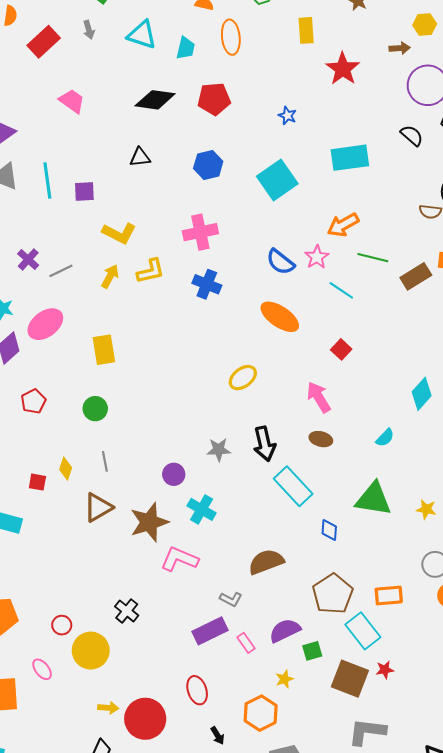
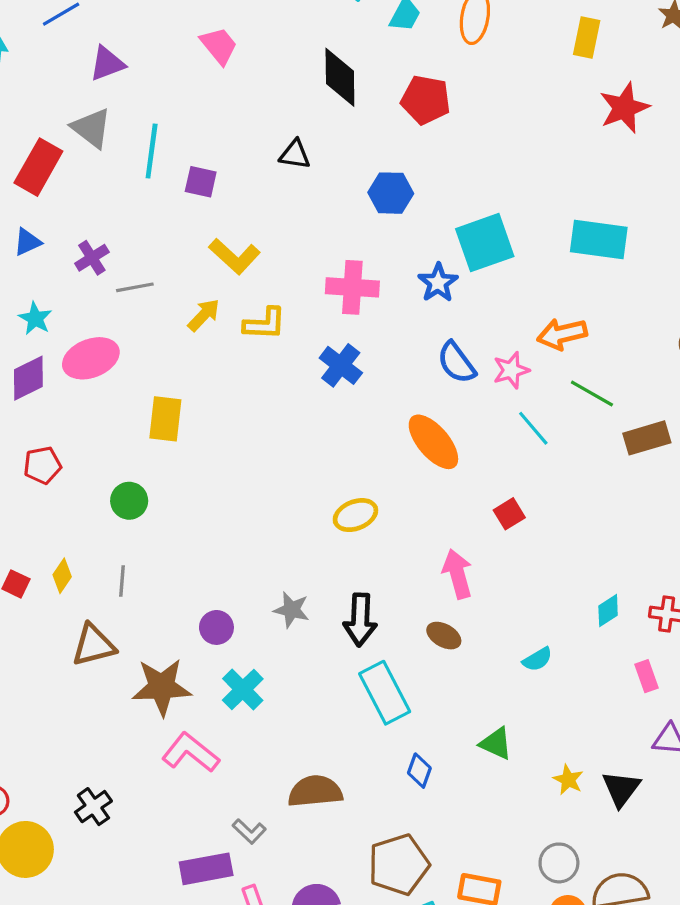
black diamond: (155, 100) -> (340, 77), turned 66
blue star: (287, 116) -> (438, 283), moved, size x1.4
cyan diamond: (422, 394) -> (608, 611), size x0.7
green triangle: (373, 499) -> (496, 744), size x0.6

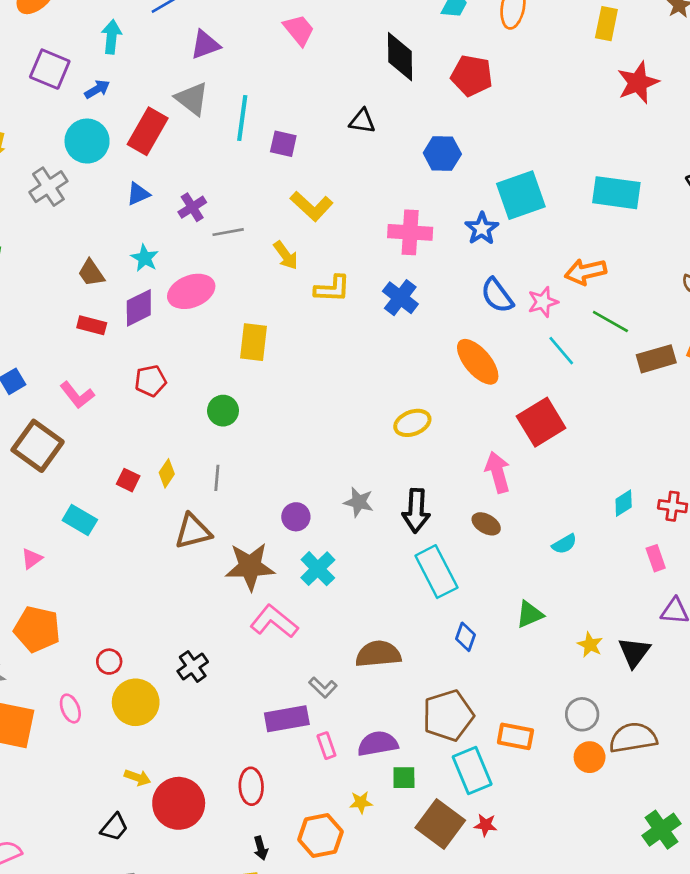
yellow arrow: (204, 315) -> (286, 255), turned 100
yellow L-shape: (265, 324) -> (332, 289), moved
red square: (509, 514) -> (541, 422), size x1.8
green triangle: (496, 744) -> (530, 614), turned -48

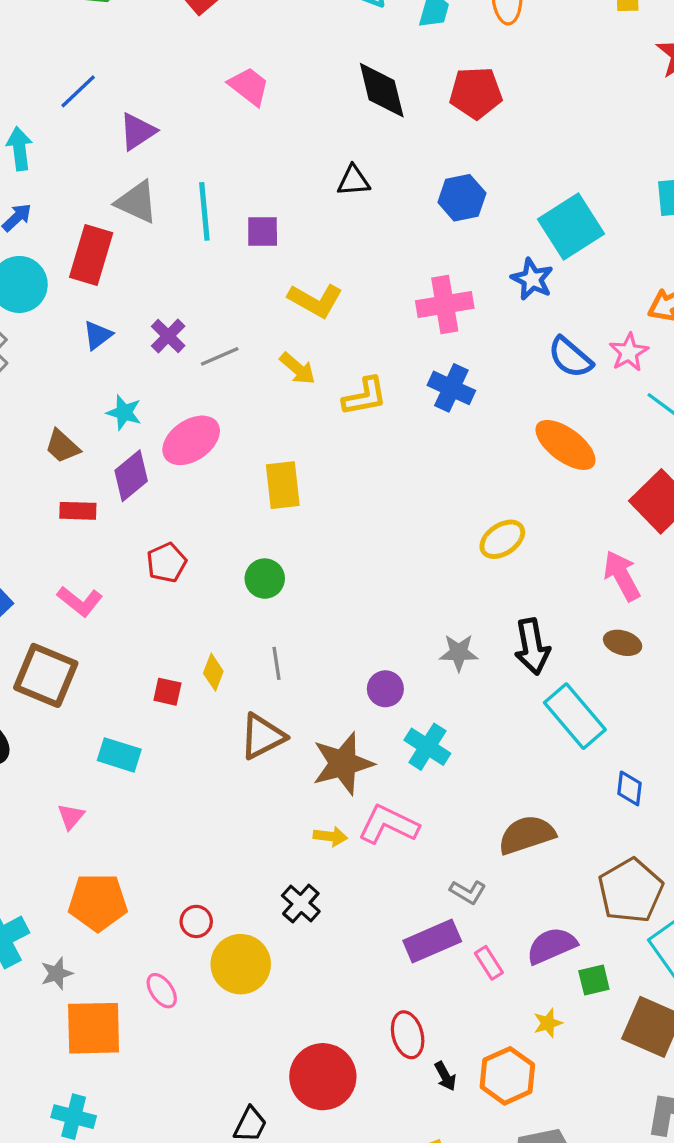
yellow arrow: (138, 778) -> (330, 836), moved
black arrow: (261, 848) -> (445, 1076), moved

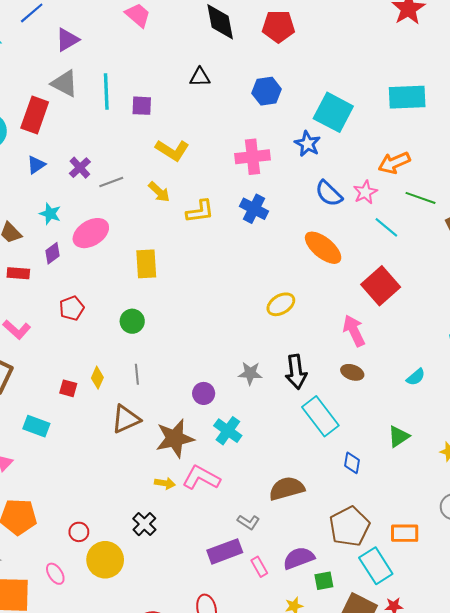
cyan square: (571, 227) -> (333, 112), turned -33
purple diamond: (131, 476) -> (53, 253), size x0.7

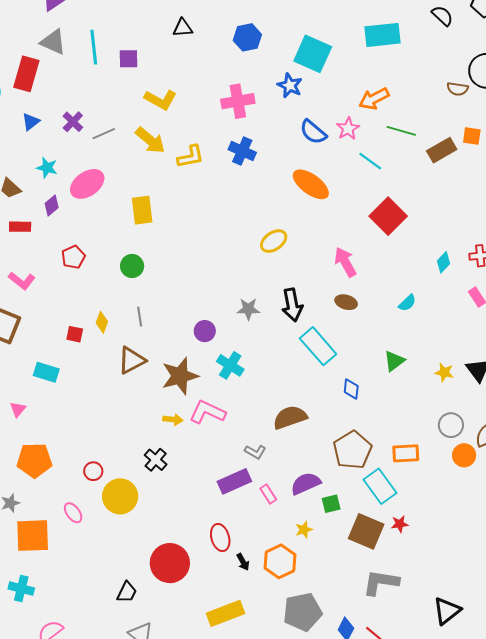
yellow arrow: (159, 192) -> (150, 140), size x1.4
red square: (381, 286) -> (388, 216), moved

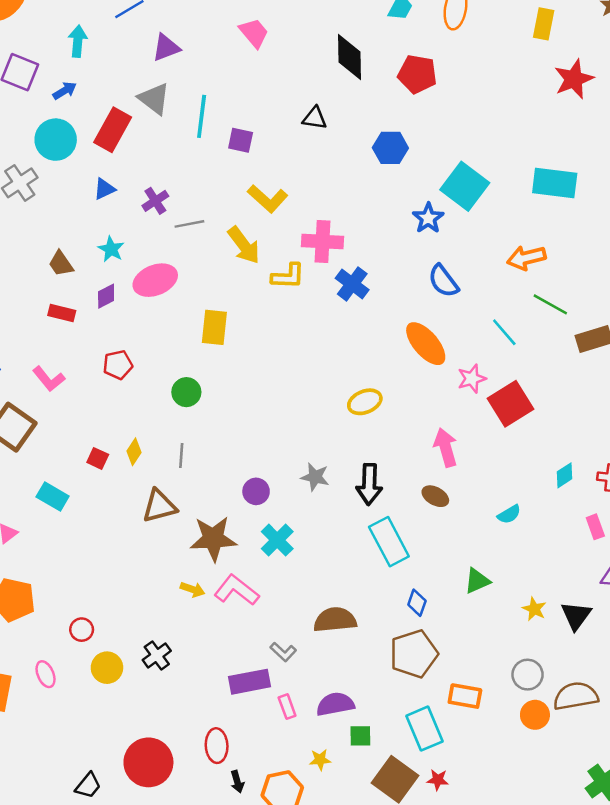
pink cross: (238, 101) -> (323, 241), moved
pink star: (348, 129) -> (472, 379), moved
brown pentagon: (352, 450) -> (414, 654), moved
black cross: (156, 460) -> (157, 655), moved
yellow circle: (120, 496) -> (107, 668), size x0.7

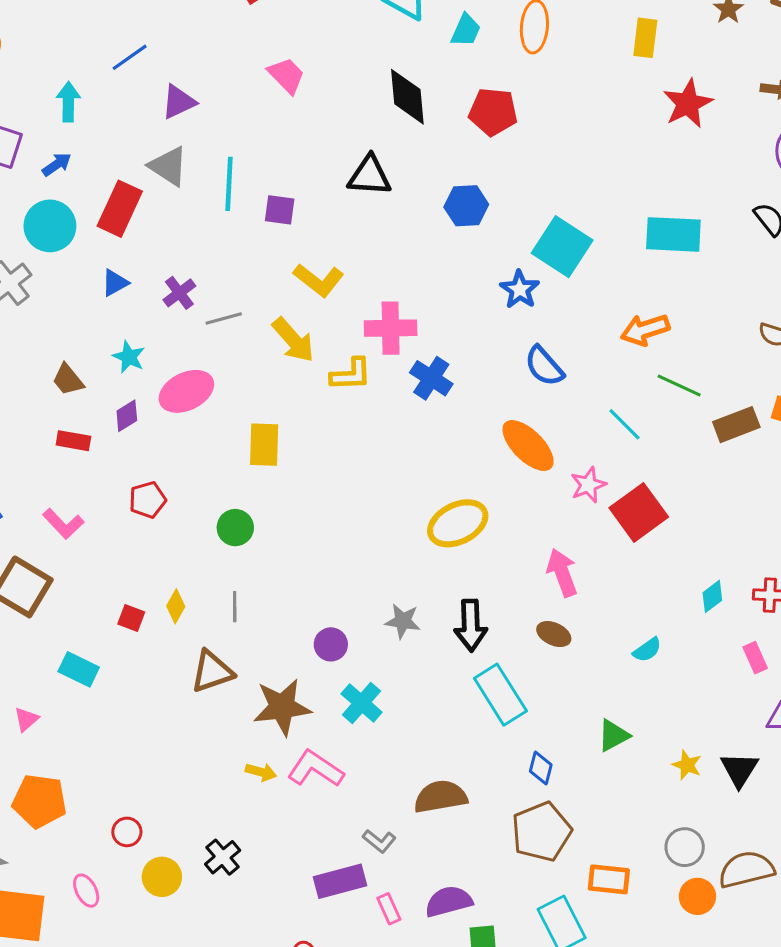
black triangle: (315, 118) -> (369, 176), size x1.4
yellow ellipse: (365, 402) -> (458, 523), size x1.4

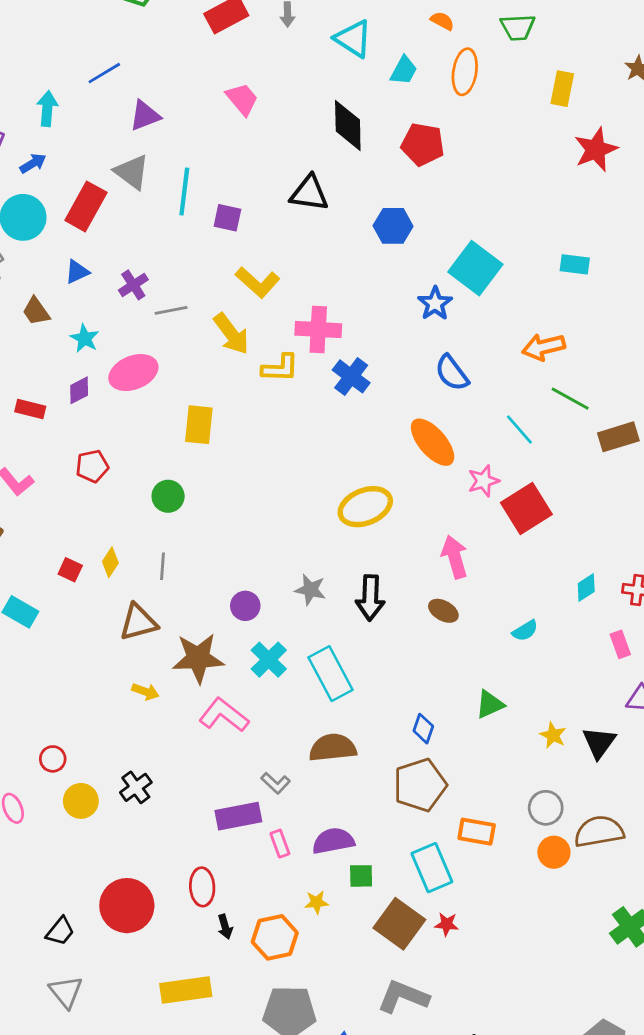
cyan rectangle: (673, 234) -> (575, 264), size x0.6
brown trapezoid: (68, 380) -> (36, 311), moved
cyan rectangle: (500, 695) -> (331, 674), moved
yellow arrow: (261, 772) -> (145, 692), moved

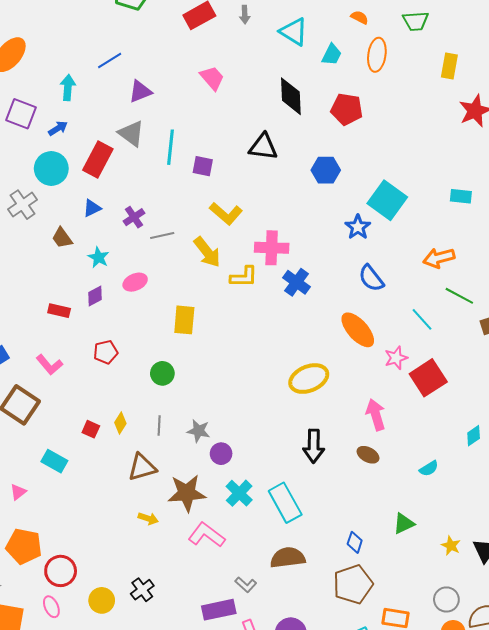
pink ellipse: (133, 373) -> (135, 282), size x0.7
gray star: (310, 590) -> (199, 431), moved
red circle: (53, 759) -> (61, 571), moved, size x1.6

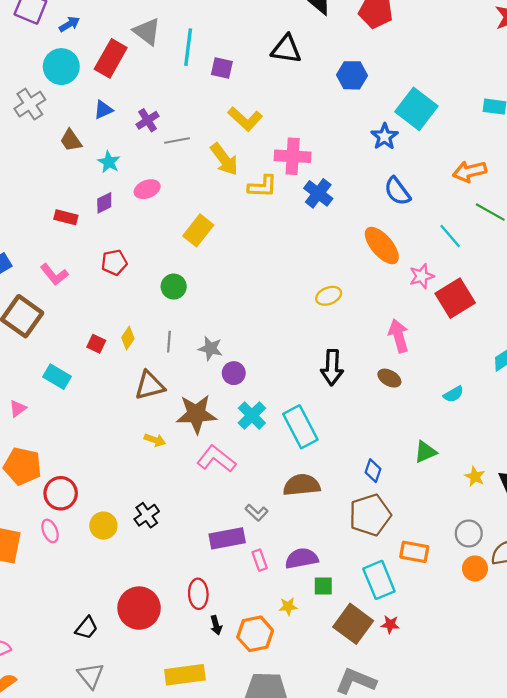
yellow rectangle: (184, 320) -> (198, 230), turned 32
yellow ellipse: (309, 379) -> (329, 296), size x0.6

